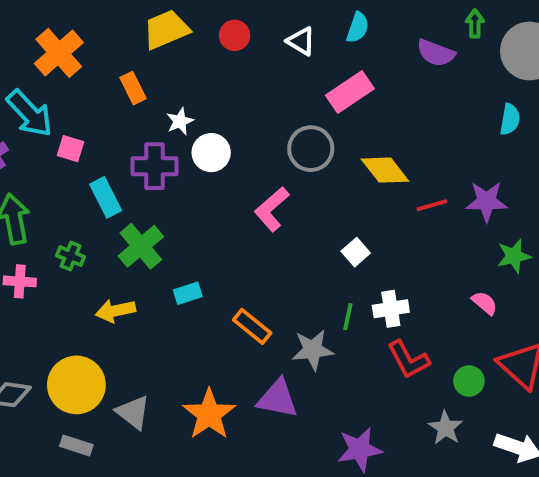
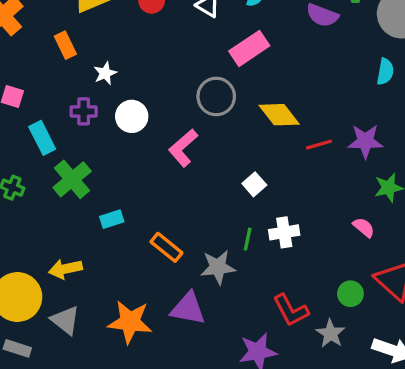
white circle: (211, 153) -> (132, 116), moved
purple cross: (155, 166) -> (84, 111), size x0.7
yellow arrow: (115, 311) -> (65, 269), moved
red L-shape: (408, 360) -> (291, 310), moved
orange star: (209, 414) -> (130, 322), turned -30

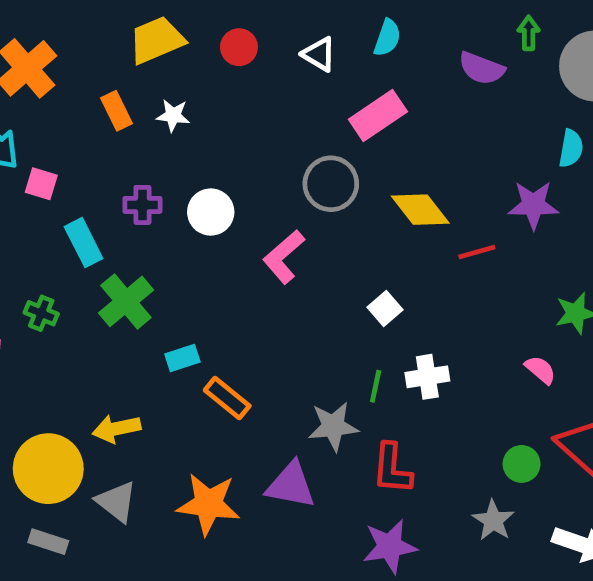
white star: (105, 73) -> (173, 115), moved, turned 30
purple star: (365, 141) -> (533, 205), moved
orange rectangle: (166, 247) -> (227, 398), moved
red L-shape: (291, 310) -> (392, 469), moved, turned 33

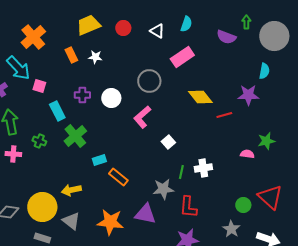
gray circle: (331, 184) -> (149, 81), moved
white square: (385, 309) -> (168, 142), moved
pink semicircle: (540, 370) -> (247, 154), moved, turned -32

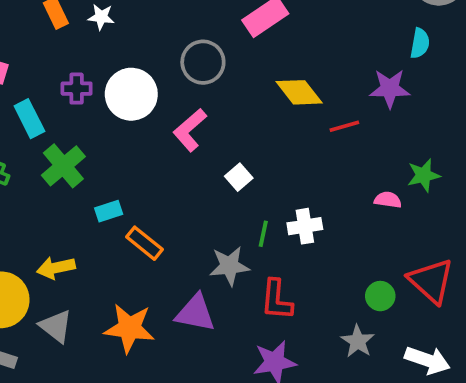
white circle: (111, 98) -> (131, 94), size x1.4

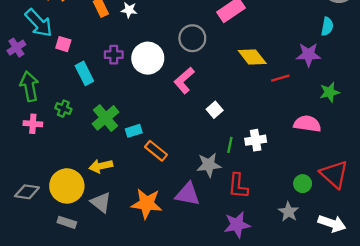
green cross: (63, 166) -> (106, 118), moved
green star: (424, 175) -> (330, 92), moved
pink semicircle: (388, 200) -> (307, 124), size x1.6

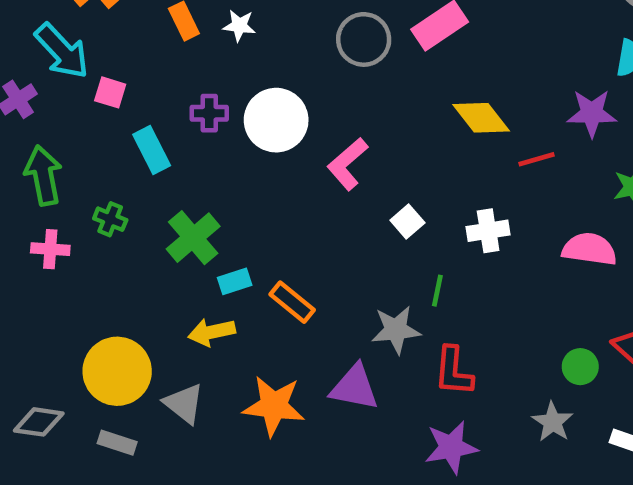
gray circle: (192, 38) -> (364, 39), moved
cyan rectangle: (134, 131) -> (235, 281), moved
white cross: (256, 140) -> (488, 231), moved
yellow arrow: (101, 166) -> (212, 332), moved
gray diamond: (27, 192) -> (39, 422), moved

